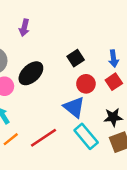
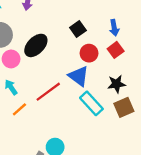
red line: (44, 138) -> (48, 92), moved

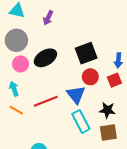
black square: (78, 29) -> (86, 53), size x1.5
orange line: (19, 109) -> (16, 110), turned 56

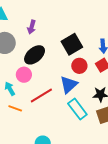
purple arrow: (48, 18) -> (32, 27), moved
pink circle: (21, 64) -> (24, 75), moved
blue triangle: (76, 95) -> (69, 85), turned 36

